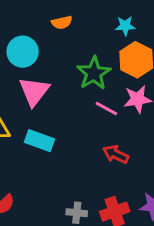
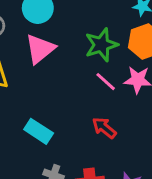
cyan rectangle: (40, 141) -> (39, 131), moved

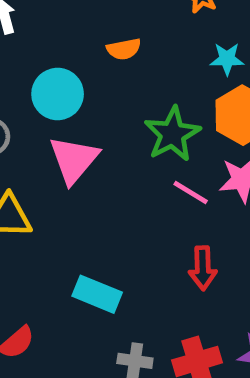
red arrow: (104, 128) -> (203, 268), turned -120

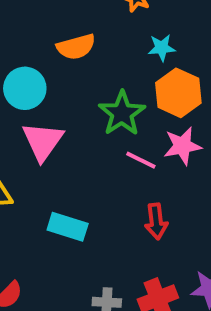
orange semicircle: (124, 49) -> (76, 47), size x1.4
cyan rectangle: (97, 294) -> (68, 227), moved

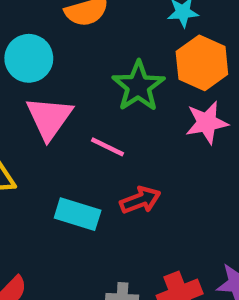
pink line: (141, 160) -> (107, 147), moved
red arrow: (156, 221) -> (140, 200), moved, turned -104

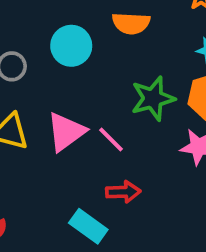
pink triangle: (49, 118) -> (66, 132), moved
cyan rectangle: (78, 214) -> (88, 226), moved

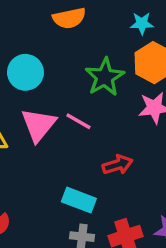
cyan circle: (71, 46) -> (25, 72), moved
red arrow: (123, 192) -> (118, 165), moved

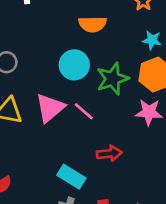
cyan circle: (25, 72) -> (74, 65), moved

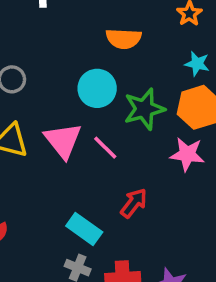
pink triangle: (50, 108) -> (63, 140), turned -32
red arrow: (109, 154) -> (134, 203), turned -50

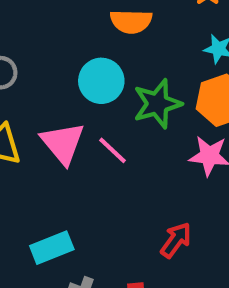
red arrow: (134, 203) -> (176, 240), moved
cyan rectangle: (84, 229) -> (52, 248), moved, turned -56

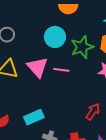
pink line: (113, 150) -> (61, 70), turned -35

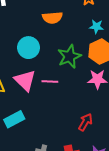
cyan circle: (55, 37) -> (28, 48), moved
cyan rectangle: (34, 117) -> (14, 119), moved

